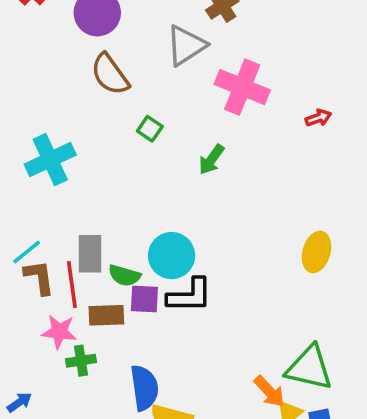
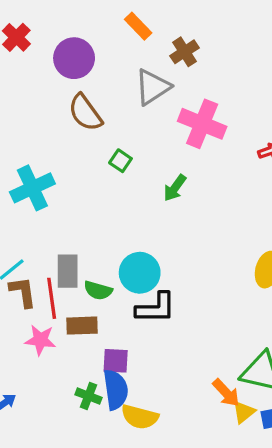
purple square: (144, 299) -> (116, 361), moved
green cross: (81, 361) -> (88, 396), moved, turned 30

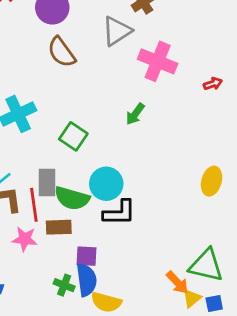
green square: (120, 161) -> (73, 136), moved, size x1.5
green semicircle: (98, 290) -> (72, 198), size x1.5

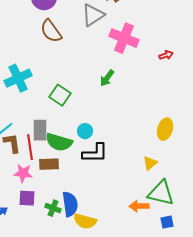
cyan circle: (106, 184) -> (85, 131), size x0.6
purple square: (86, 256) -> (27, 198), moved
orange arrow: (177, 282) -> (139, 206), turned 132
yellow triangle: (192, 298) -> (150, 163), moved

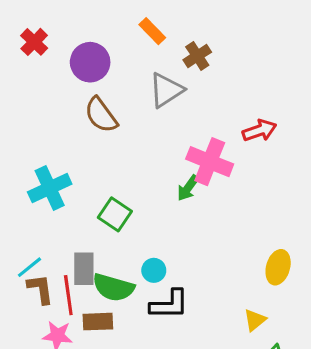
pink cross: (124, 38) -> (210, 162), moved
red arrow: (166, 55) -> (259, 131), moved, size x1.5

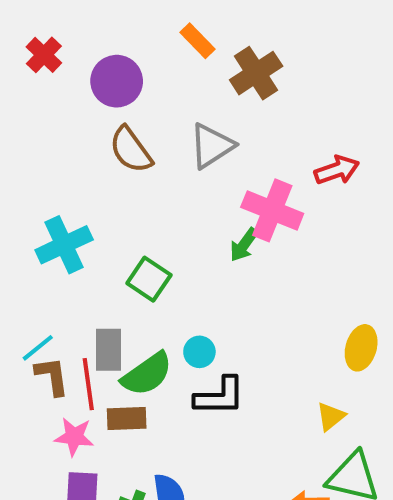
brown cross: (197, 56) -> (256, 73), size x1.4
gray triangle: (166, 90) -> (212, 146), moved
green semicircle: (113, 287) -> (147, 374), turned -51

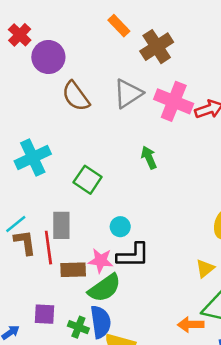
purple circle: (117, 81) -> (48, 57), moved
pink cross: (272, 210) -> (174, 101), moved
green arrow: (244, 245) -> (149, 158), turned 120
green semicircle: (147, 374) -> (105, 288), moved
pink star: (74, 437) -> (101, 261), moved

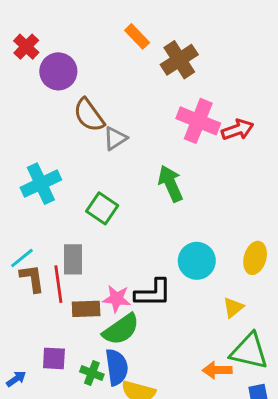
gray triangle: (128, 94) -> (115, 138), moved, size x0.7
green arrow: (149, 158) -> (171, 184), size x1.4
cyan circle: (120, 227) -> (197, 261), moved, size x1.6

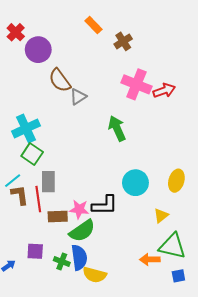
brown cross: (179, 60) -> (123, 41), size x0.7
green square: (102, 208) -> (32, 154), moved

